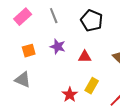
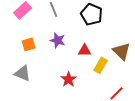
yellow rectangle: (92, 86) -> (101, 65), moved
red star: (70, 95) -> (69, 79), moved

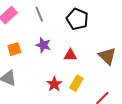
yellow rectangle: (101, 65) -> (76, 83), moved

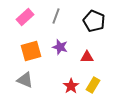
gray line: (39, 14) -> (56, 16), turned 42
orange square: (14, 49) -> (31, 51), size x1.5

